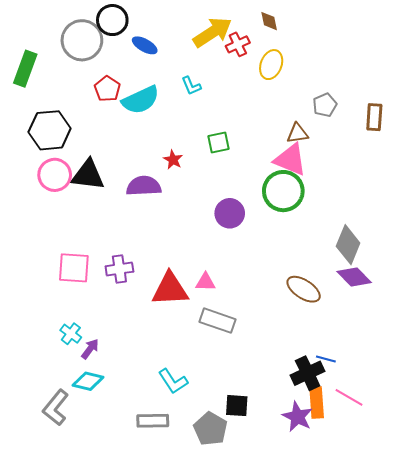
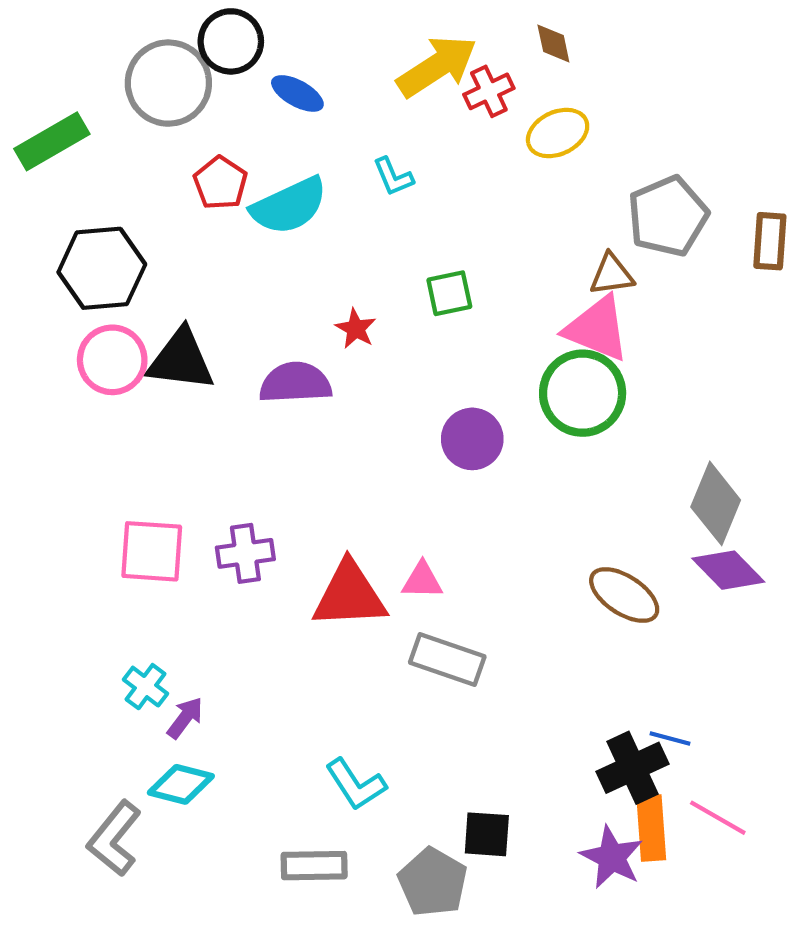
yellow ellipse: (271, 65) -> (558, 133), turned 44
green rectangle: (25, 69) -> (52, 141), turned 40
gray pentagon: (325, 105) -> (668, 216), size x1.6

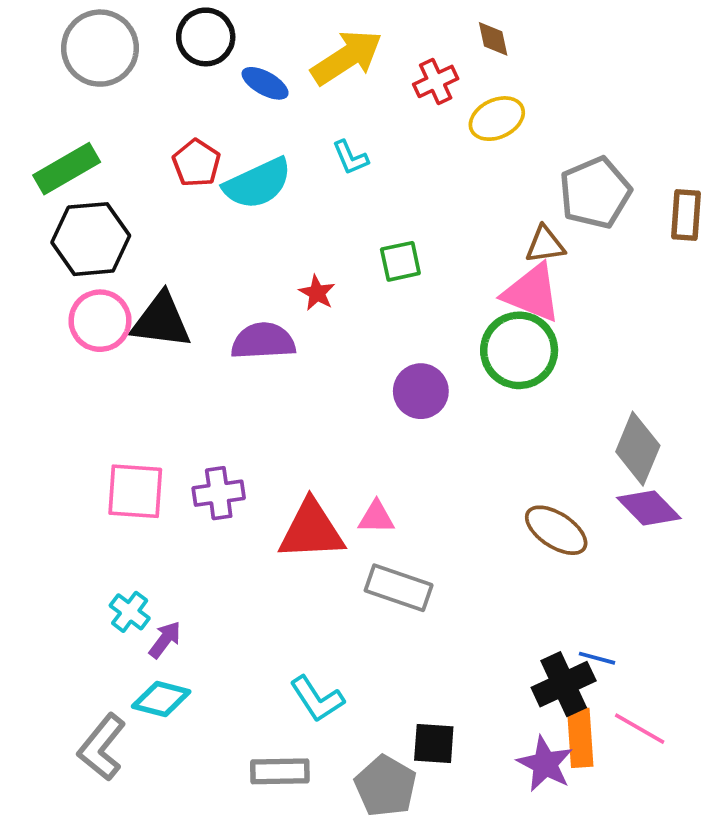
yellow arrow: (437, 66) -> (347, 57), moved
gray circle: (168, 83) -> (100, 48), moved
green rectangle: (52, 141) -> (67, 169), moved

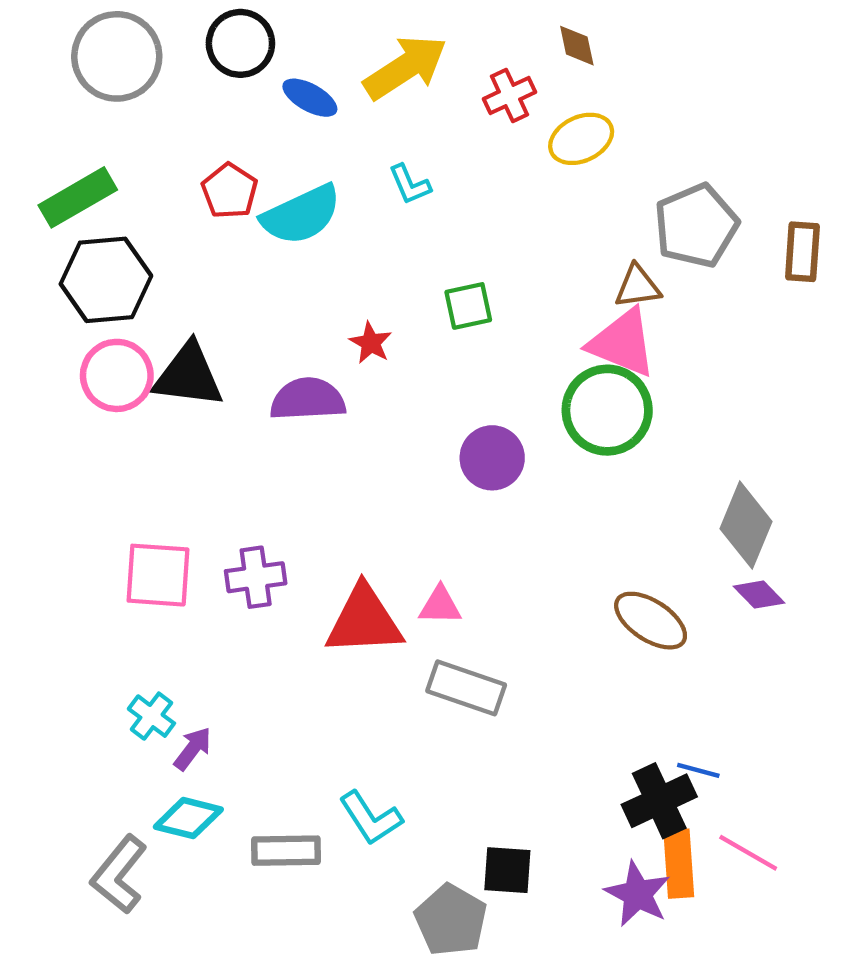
purple diamond: (649, 508) -> (759, 595), size x0.7
gray rectangle: (280, 771) -> (286, 851), moved

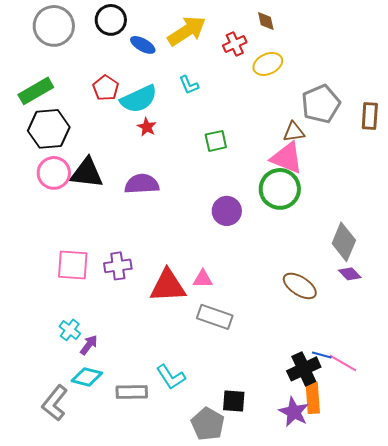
red star: (371, 343) -> (147, 127), moved
pink line: (748, 853) -> (343, 363), moved

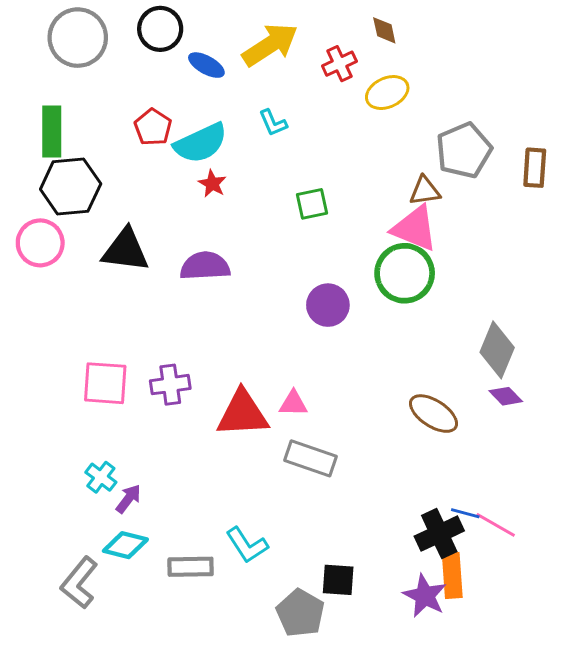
green rectangle: (36, 91) -> (52, 132), turned -60
pink circle: (54, 173) -> (40, 243), moved

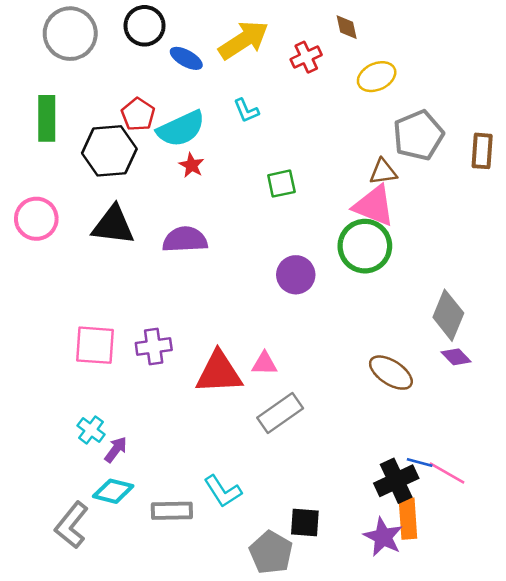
yellow ellipse: (387, 93) -> (377, 77), moved
black hexagon: (71, 187) -> (109, 151), moved
gray rectangle: (311, 458) -> (280, 413), turned -54

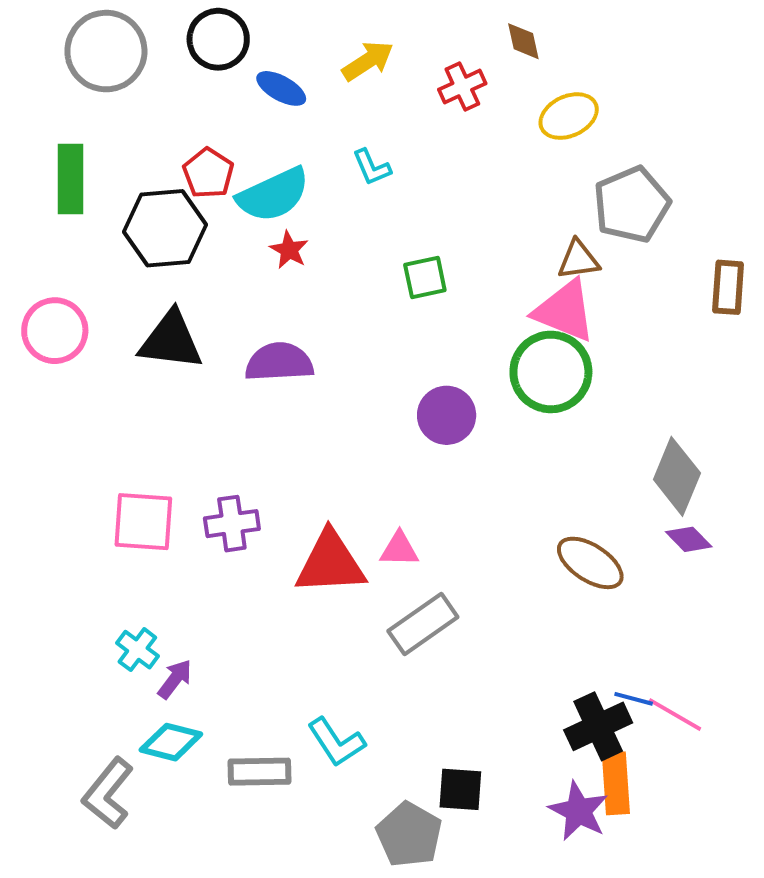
yellow arrow: (244, 40) -> (368, 61), size x0.7
brown rectangle: (482, 151) -> (728, 287), moved

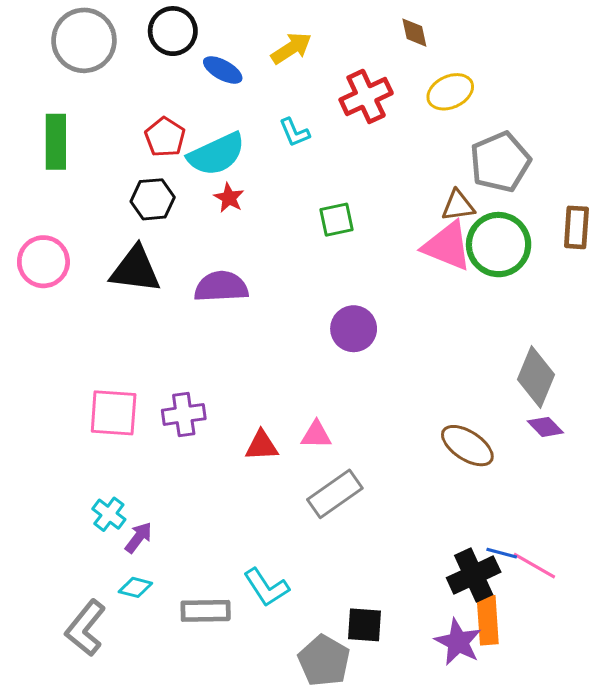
red cross: (462, 86) -> (366, 96), moved, size x1.4
black hexagon: (165, 228) -> (153, 199), moved, size x0.7
green circle: (551, 372) -> (499, 245), moved
red triangle: (330, 563) -> (262, 446), size x0.6
cyan diamond: (171, 742) -> (135, 587), size x0.7

